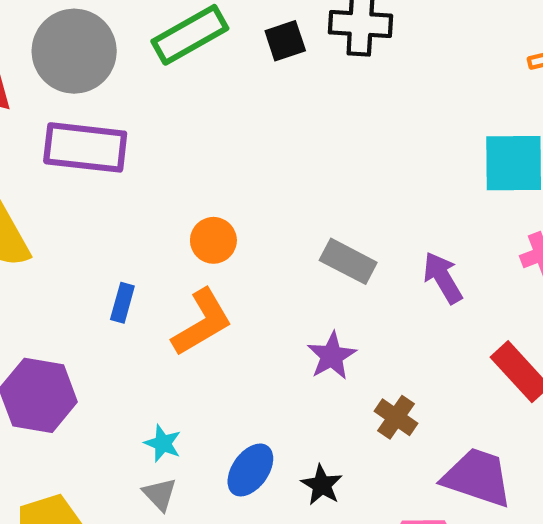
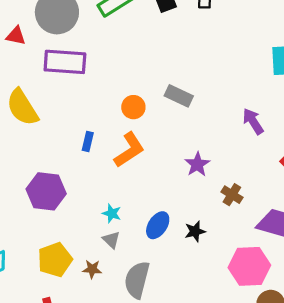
gray rectangle: (348, 261) -> (179, 96), moved
black star: (322, 485) -> (195, 231), turned 30

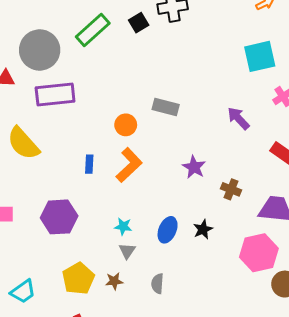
gray triangle: (111, 240) -> (127, 251), turned 30
gray semicircle: (137, 280) -> (157, 284), size x0.6

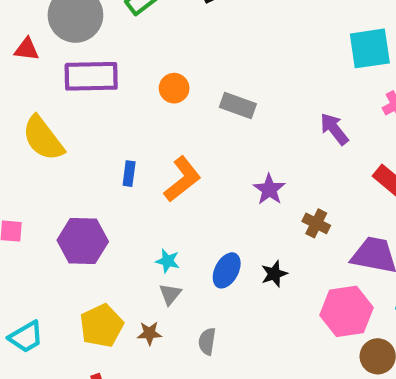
orange circle: (126, 125) -> (174, 88), moved

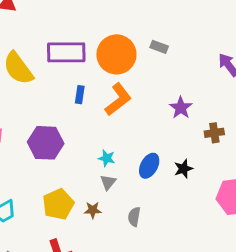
purple rectangle: (91, 76) -> (66, 52), moved
orange circle: (174, 88) -> (116, 54), moved, size x1.8
gray rectangle: (238, 106) -> (159, 47), size x0.7
brown cross: (316, 223) -> (214, 133), turned -36

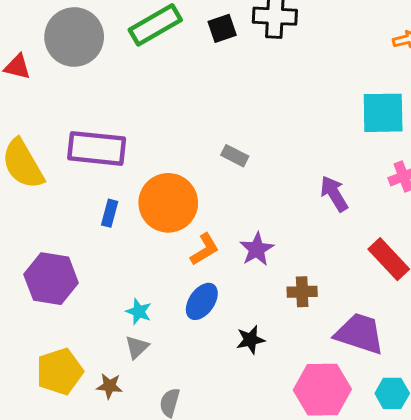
orange circle: (116, 54) -> (168, 203), moved
orange L-shape: (118, 99) -> (205, 249), moved, size x0.7
blue ellipse: (149, 166) -> (202, 301), moved

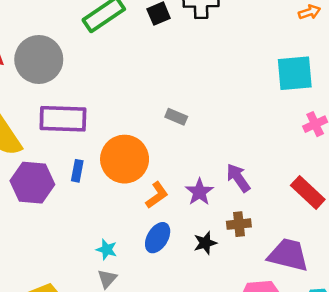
gray circle: (74, 37) -> (39, 59), moved
purple arrow: (334, 194) -> (238, 178), moved
purple hexagon: (51, 279) -> (32, 183), moved
black star: (250, 340) -> (205, 243), moved

